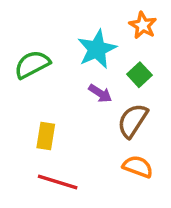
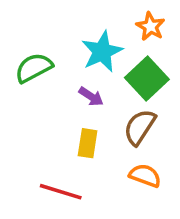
green square: (139, 75) -> (147, 79), size x1.6
purple arrow: (100, 93) -> (91, 97), moved
yellow rectangle: (46, 136) -> (88, 143), moved

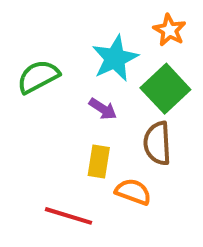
brown semicircle: (140, 127) -> (157, 143), turned -36
orange semicircle: (145, 176) -> (133, 192), moved

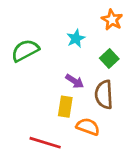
cyan star: (115, 58) -> (76, 38), size x0.6
green square: (165, 89) -> (109, 58), size x0.6
purple arrow: (103, 109) -> (75, 81), moved

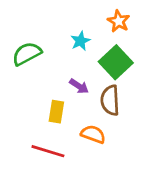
green square: (109, 58) -> (116, 62), size x1.6
yellow rectangle: (65, 107) -> (56, 112), moved

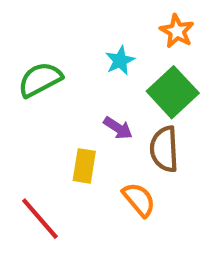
orange semicircle: (93, 134) -> (139, 200), turned 30
red line: (48, 151) -> (40, 219), moved, turned 32

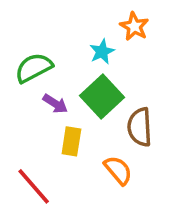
orange star: (177, 31) -> (134, 26), moved
green square: (173, 92) -> (102, 97), moved
purple arrow: (118, 128) -> (55, 104), moved

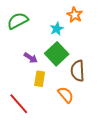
green semicircle: (34, 68) -> (18, 21), moved

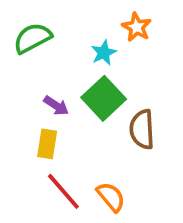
yellow rectangle: (40, 79) -> (47, 144), moved
orange semicircle: (66, 95) -> (111, 197), moved
red line: (19, 104) -> (63, 191), moved

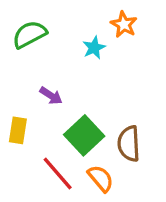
green square: (104, 98) -> (84, 135), moved
brown semicircle: (142, 129) -> (129, 144), moved
yellow rectangle: (47, 144) -> (18, 130), moved

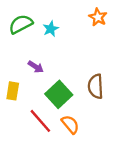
orange star: (124, 24) -> (98, 17), moved
cyan star: (94, 48) -> (51, 29), moved
brown semicircle: (129, 144) -> (96, 86), moved

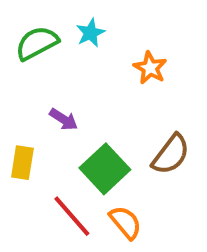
orange star: (98, 17) -> (150, 68), moved
cyan star: (51, 29) -> (90, 33), moved
brown semicircle: (96, 86) -> (171, 154), turned -140

